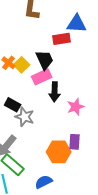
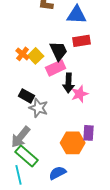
blue triangle: (77, 24) -> (77, 15), moved
red rectangle: (62, 39) -> (82, 41), moved
pink star: (76, 107) -> (80, 94), moved

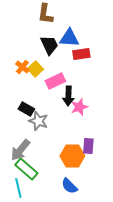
blue triangle: (77, 15) -> (69, 38), moved
black trapezoid: (59, 51) -> (49, 45), moved
blue semicircle: (58, 173) -> (69, 186), moved, turned -108

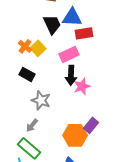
pink rectangle: (55, 81) -> (69, 54), moved
black rectangle: (26, 109) -> (27, 74), moved
purple rectangle: (88, 146) -> (91, 125), turned 35
gray arrow: (20, 150) -> (32, 125), moved, size x0.6

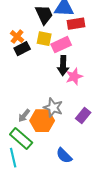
yellow square: (38, 48) -> (44, 39), moved, turned -35
black rectangle: (27, 74) -> (22, 49), moved, turned -56
gray star: (41, 100) -> (53, 108), moved
orange hexagon: (75, 135) -> (42, 121), moved

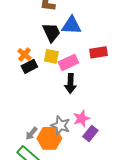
red rectangle: (76, 24) -> (98, 52), moved
pink star: (74, 77) -> (81, 118), moved

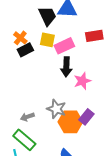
pink star: (81, 118) -> (82, 81), moved
gray arrow: (31, 133) -> (27, 117), turned 32
orange hexagon: (49, 138) -> (70, 122), moved

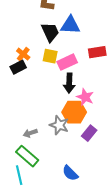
black rectangle: (25, 50) -> (18, 67), moved
pink star: (82, 81) -> (85, 97), turned -30
orange hexagon: (70, 122) -> (74, 112), moved

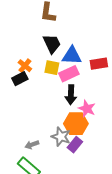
blue triangle: (70, 25) -> (72, 56), moved
purple rectangle: (89, 133) -> (75, 145), moved

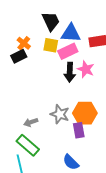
pink star: (87, 109) -> (86, 69), moved
orange hexagon: (76, 124) -> (85, 113), moved
purple rectangle: (75, 145) -> (79, 130), moved, turned -49

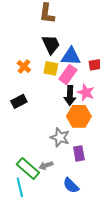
pink rectangle: (68, 51) -> (68, 74), turned -30
black rectangle: (19, 56) -> (19, 101), moved
orange hexagon: (85, 113) -> (79, 116), moved
gray arrow: (31, 122) -> (46, 165), moved

